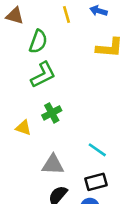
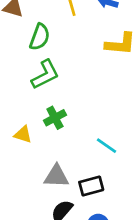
cyan line: (97, 150) -> (107, 146), moved
black rectangle: (96, 182) -> (91, 186), moved

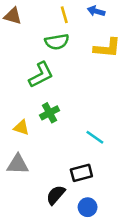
green semicircle: (40, 37) -> (57, 42), moved, turned 60
gray triangle: (56, 176) -> (18, 164), moved

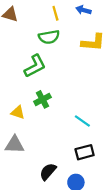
black rectangle: (81, 173) -> (85, 152), moved

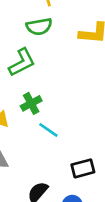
cyan line: (82, 121) -> (48, 130), moved

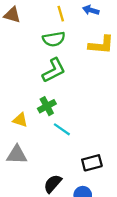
green L-shape: (22, 62) -> (54, 70), moved

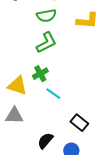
yellow triangle: (20, 120) -> (17, 86), size x1.5
black rectangle: (92, 163) -> (79, 123), turned 54

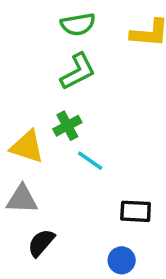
black rectangle: (79, 123) -> (136, 211), turned -36
black semicircle: (45, 141) -> (41, 243), moved

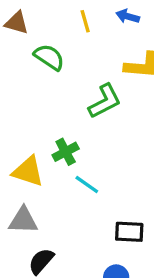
green semicircle: (78, 24) -> (49, 57), moved, turned -136
green L-shape: (78, 71) -> (105, 101), moved

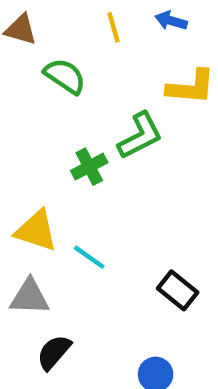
green cross: (66, 152) -> (89, 167), moved
cyan line: (87, 184) -> (89, 257), moved
black rectangle: (129, 232) -> (178, 290), moved, turned 36

